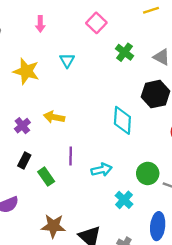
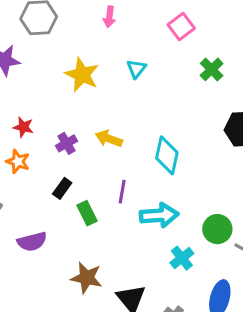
cyan diamond: (122, 120) -> (167, 155), moved
cyan arrow: (102, 170) -> (159, 215), size x1.4

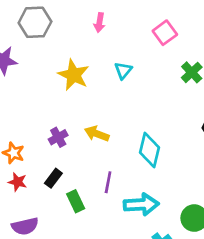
red star: (23, 127) -> (18, 182), moved

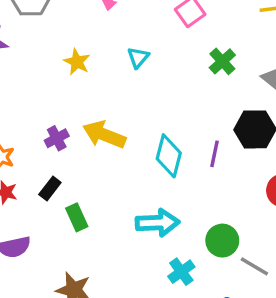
yellow star: (74, 75) -> (77, 62), size x0.7
yellow arrow: (97, 134) -> (104, 135), size x1.4
purple line: (108, 182) -> (215, 154), moved

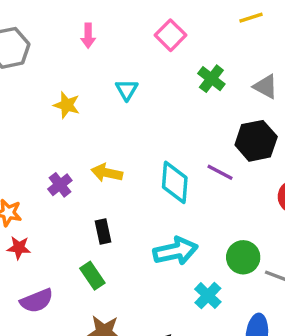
yellow arrow: (104, 135) -> (107, 173), size x0.7
purple line: (215, 154) -> (220, 172), turned -64
black rectangle: (50, 189) -> (103, 232), moved, turned -40
green rectangle: (77, 217) -> (92, 276), moved

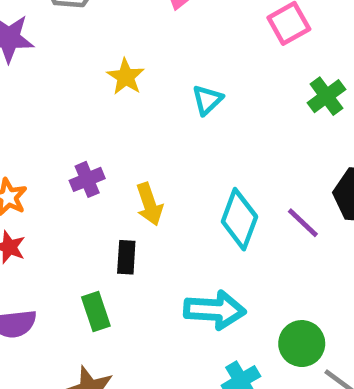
cyan triangle: (127, 90) -> (207, 100), moved
yellow arrow: (107, 173) -> (149, 204), moved, turned -136

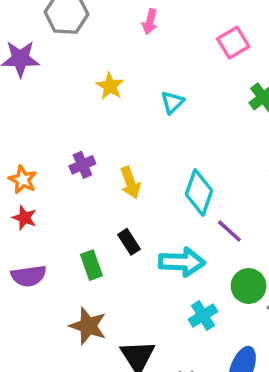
purple line: (303, 223) -> (229, 231), moved
black rectangle: (126, 257) -> (129, 242), moved, turned -35

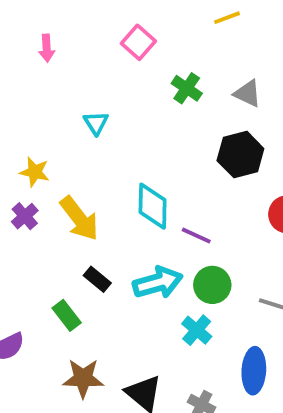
yellow star: (110, 86) -> (35, 172), moved
yellow arrow: (130, 183) -> (79, 219), size x1.4
green circle: (249, 286) -> (212, 285), moved

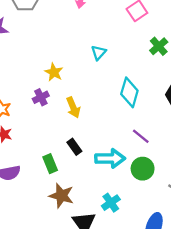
cyan diamond: (153, 206) -> (129, 92), moved
yellow arrow: (79, 219) -> (73, 107), size x0.7
cyan cross: (197, 330) -> (111, 203), moved
brown star: (83, 378) -> (61, 196), moved

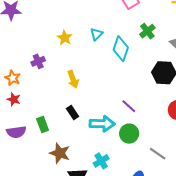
yellow star: (54, 72) -> (65, 38), moved
cyan diamond: (129, 92) -> (121, 49), moved
purple cross: (41, 97) -> (38, 61), moved
green rectangle: (50, 164) -> (43, 125), moved

